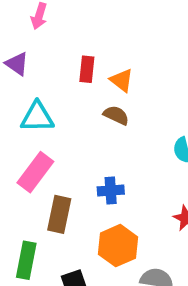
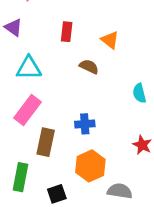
orange triangle: (122, 80) -> (110, 40), moved

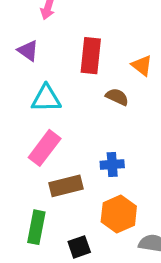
red rectangle: (67, 32) -> (91, 56), size x1.5
brown rectangle: (46, 142) -> (66, 186), turned 64

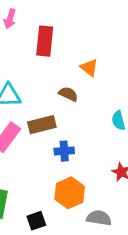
red rectangle: (91, 56) -> (45, 41), moved
brown rectangle: (66, 186) -> (42, 125), moved

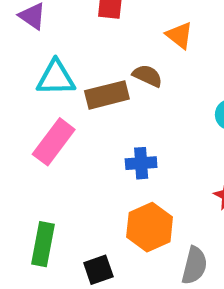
brown rectangle: (42, 125) -> (107, 95), moved
gray semicircle: (99, 218) -> (194, 265), turned 95

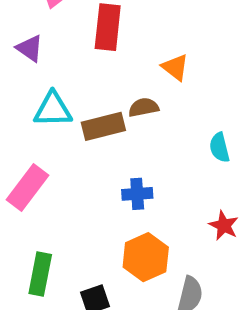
brown semicircle: (147, 76) -> (144, 107), turned -36
pink rectangle: (54, 142) -> (28, 188), moved

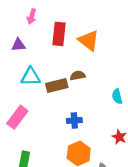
purple triangle: (30, 48) -> (18, 45), turned -40
orange triangle: (175, 67) -> (89, 41), moved, size x1.5

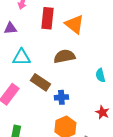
brown semicircle: (78, 76) -> (64, 56), size x1.5
brown rectangle: (57, 85) -> (40, 82), moved, turned 48

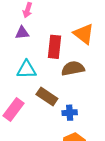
red rectangle: (47, 18) -> (55, 47), moved
purple triangle: (10, 28) -> (22, 33), moved

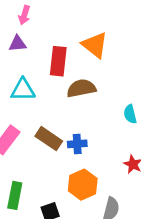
brown rectangle: (47, 96) -> (49, 139), moved

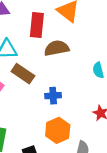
brown rectangle: (49, 139) -> (23, 74), moved

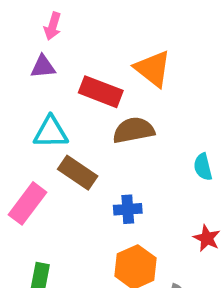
red rectangle: (37, 25) -> (101, 92), turned -75

